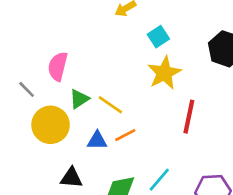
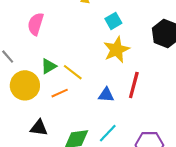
pink semicircle: (58, 66) -> (36, 24), moved
orange line: (125, 135) -> (60, 93), moved
blue triangle: (97, 140) -> (106, 95), moved

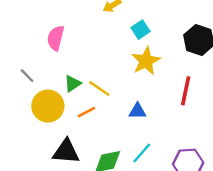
red line: (134, 85) -> (186, 91), moved
black triangle: (39, 128) -> (66, 152), size x1.4

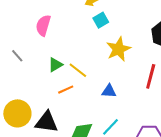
cyan square: (141, 30) -> (101, 20), moved
yellow circle: (48, 106) -> (17, 113), moved

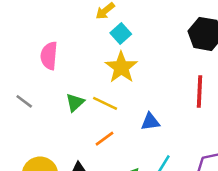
yellow star: (118, 49) -> (121, 67), moved
orange line: (66, 90) -> (104, 139), moved

